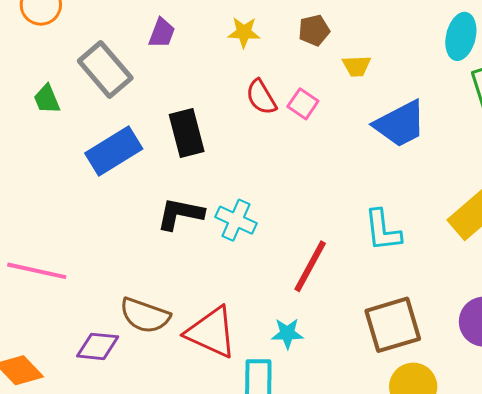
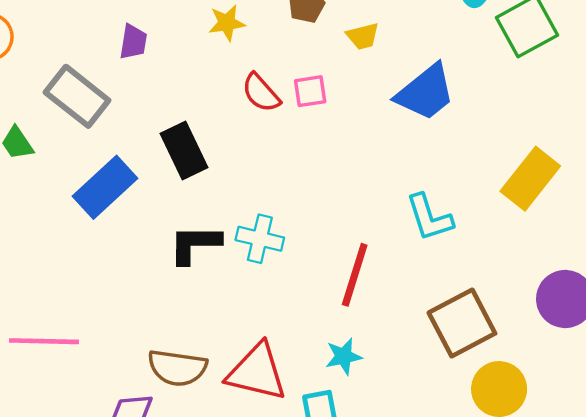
pink square: (303, 104) -> (310, 91), turned -32

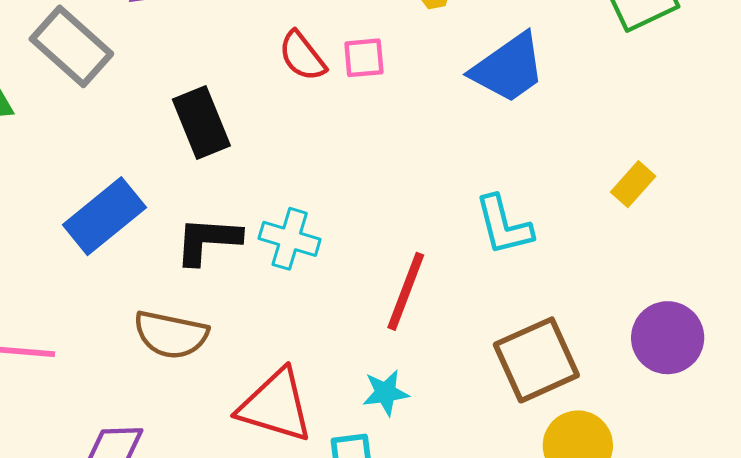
yellow rectangle: (530, 179) -> (633, 184), size x0.6
blue rectangle: (105, 187) -> (104, 216), moved
brown semicircle: (177, 368) -> (171, 335), moved

